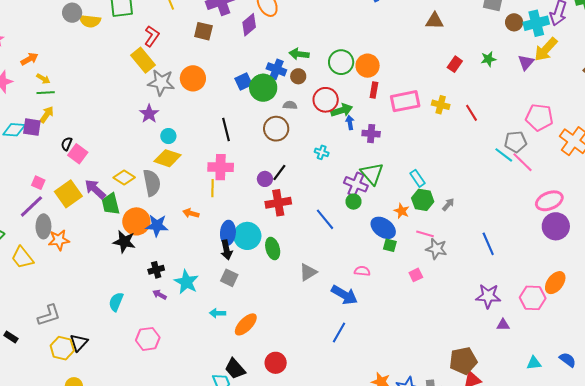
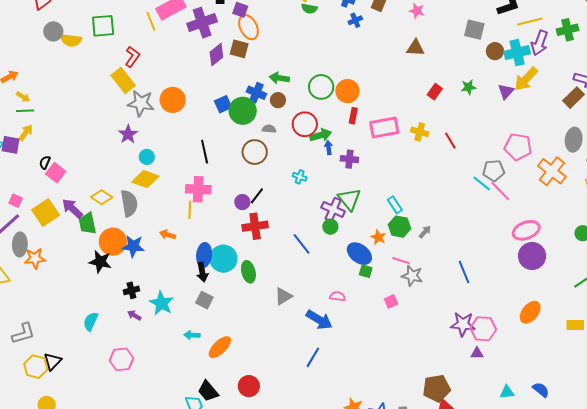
purple diamond: (249, 25) -> (216, 55), moved
brown square: (203, 31) -> (239, 49), moved
pink hexagon: (533, 298) -> (483, 329), moved

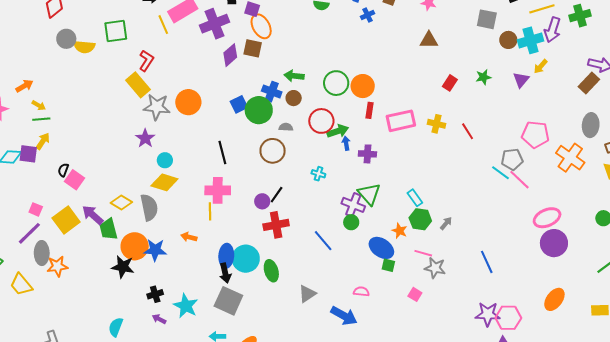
yellow arrow: (526, 79) -> (541, 66), size x0.6
gray square: (204, 300) -> (228, 301), size x1.6
pink square: (391, 301) -> (415, 294), turned -32

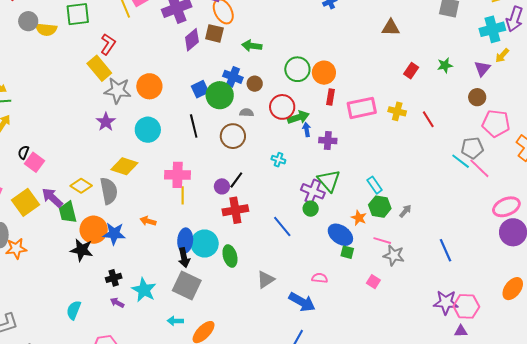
brown circle: (508, 40) -> (477, 97), moved
green arrow: (294, 76) -> (252, 46), moved
black line: (222, 153) -> (194, 126), moved
cyan circle: (165, 160) -> (148, 130), moved, size x1.6
yellow line: (210, 211) -> (183, 195), moved

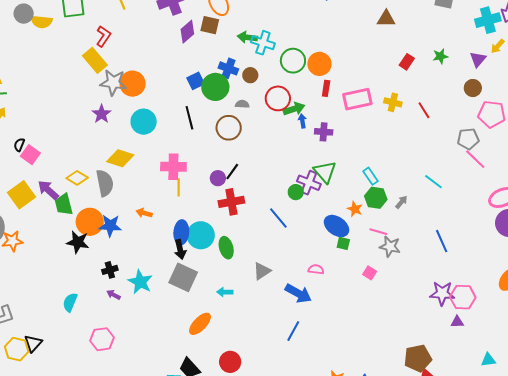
orange circle: (149, 86) -> (133, 84), moved
cyan cross: (278, 160) -> (263, 43), moved, size x1.6
cyan line: (461, 161) -> (433, 182), moved
green circle: (311, 209) -> (296, 192), moved
cyan arrow: (175, 321) -> (225, 292), moved

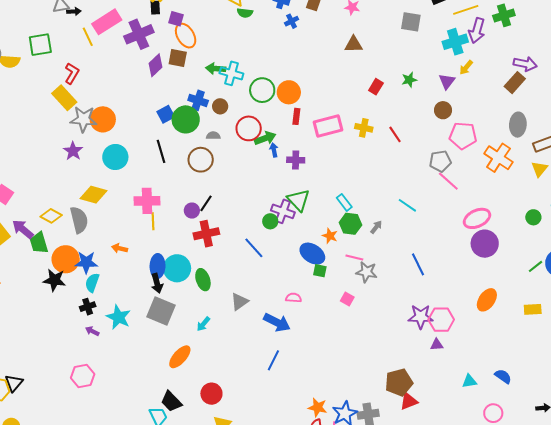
cyan arrow: (225, 292) -> (203, 324), turned -49
cyan semicircle: (70, 302) -> (92, 283), moved

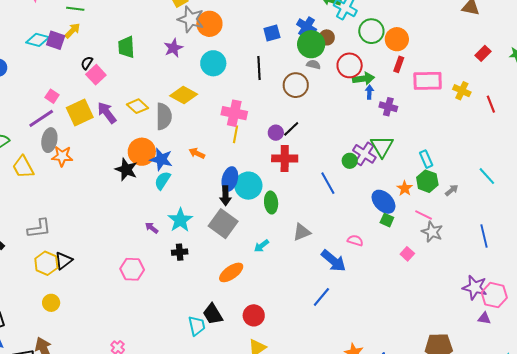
green circle: (186, 119) -> (311, 44), moved
green trapezoid: (39, 243) -> (126, 47), moved
black cross: (88, 307) -> (180, 252), moved

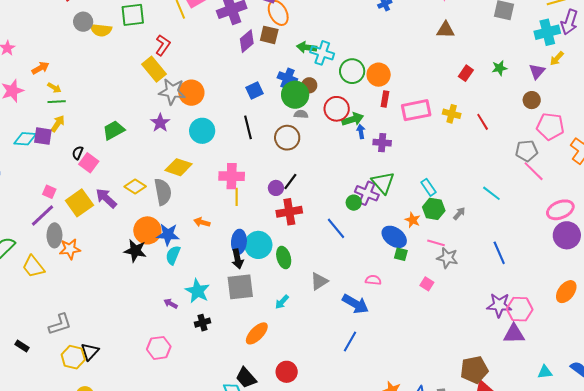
green trapezoid: (126, 47) -> (114, 130), turned 75
gray square: (223, 224) -> (240, 287), turned -32
purple triangle: (484, 318) -> (514, 334), size x1.6

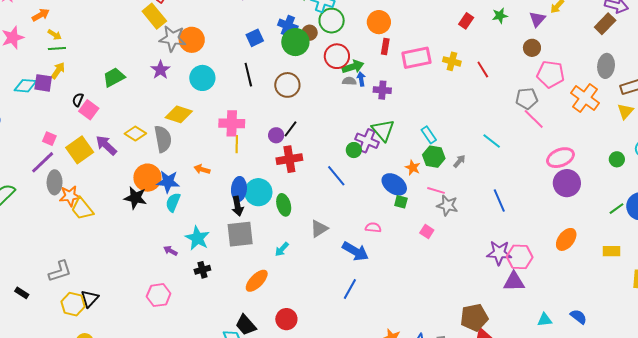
green circle: (352, 71) -> (332, 21), moved
gray semicircle: (301, 114) -> (349, 81), moved
yellow trapezoid: (33, 267) -> (82, 209), moved

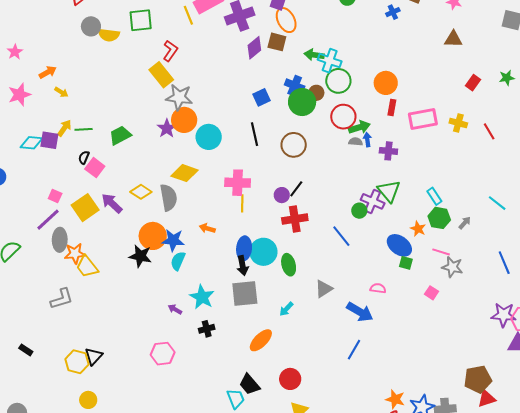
orange circle: (192, 40) -> (184, 120), moved
green line: (57, 49) -> (84, 129), moved
gray L-shape: (60, 271) -> (62, 299), moved

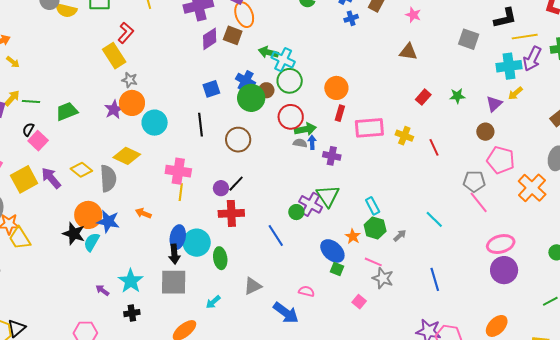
gray star: (179, 97) -> (130, 80), size x0.6
cyan semicircle: (178, 261) -> (92, 242), moved

